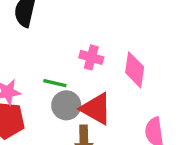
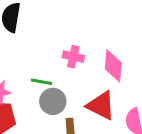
red triangle: (96, 109) -> (101, 105), moved

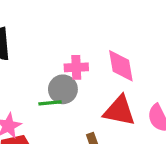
gray circle: (53, 101) -> (63, 89), moved

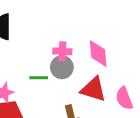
gray circle: (63, 89) -> (62, 67), moved

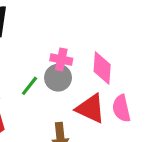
green line: (39, 78) -> (29, 86), turned -60
pink semicircle: (124, 98) -> (121, 108), moved

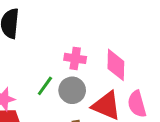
gray circle: (58, 78) -> (72, 90), moved

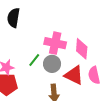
pink cross: (75, 58) -> (55, 43), size x1.5

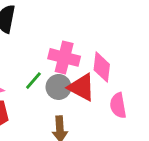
red triangle: (74, 75) -> (82, 87), moved

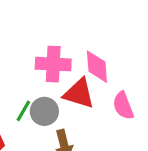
green line: (33, 81) -> (23, 111), moved
gray circle: (59, 87) -> (44, 111), moved

